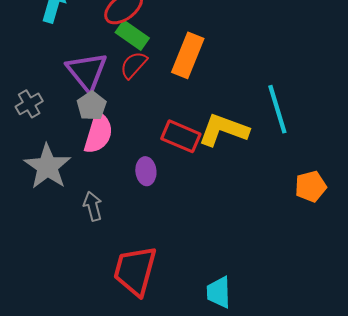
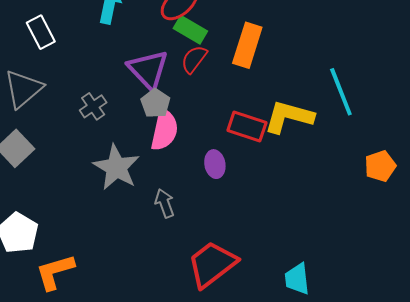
red trapezoid: (135, 271) -> (212, 264), turned 42

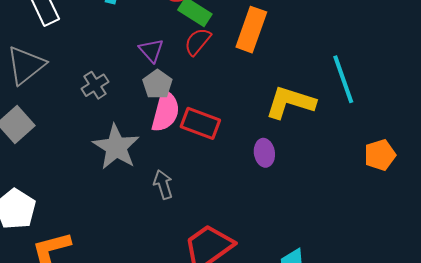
purple triangle: (148, 70) -> (151, 50), size x0.6
red rectangle: (247, 126) -> (200, 123), moved
purple ellipse: (215, 164) -> (264, 153), moved

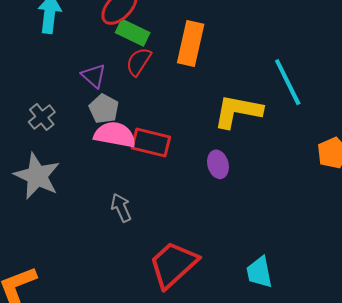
pink semicircle: (165, 111) -> (115, 135), turned -87
gray star: (116, 147) -> (37, 176), moved

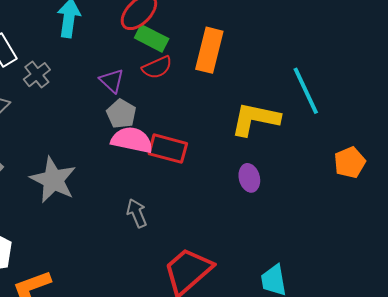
red semicircle: (139, 62) -> (157, 67), turned -148
gray cross: (42, 117) -> (37, 75), moved
purple ellipse: (218, 164) -> (249, 178), moved

